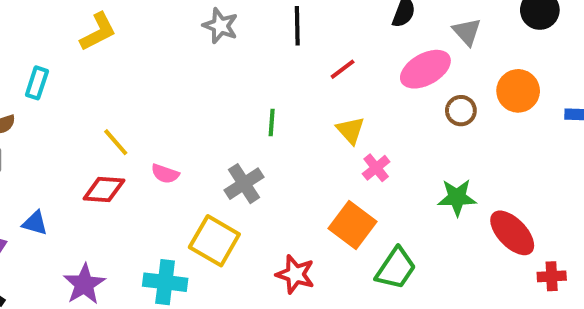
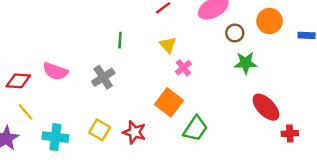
yellow line: (116, 142) -> (25, 112), moved
pink semicircle: (165, 174) -> (55, 71), size x1.5
green star: (457, 197) -> (246, 63), moved
yellow square: (214, 241) -> (100, 130), moved, size x0.7

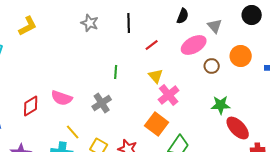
green star: (246, 63) -> (221, 105), moved
pink cross: (183, 68) -> (169, 95), size x1.5
red diamond: (18, 81) -> (31, 106), turned -35
yellow line: (25, 112) -> (73, 132), moved

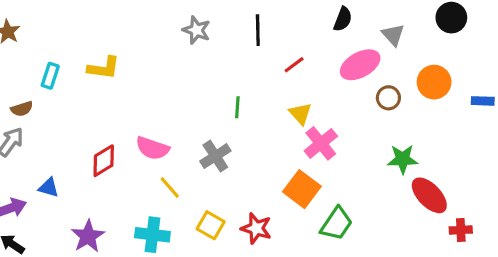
yellow L-shape: (28, 26) -> (104, 68), moved, turned 35
yellow line: (73, 132) -> (170, 187), moved

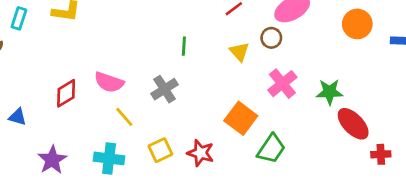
brown circle: (388, 98) -> (271, 38), moved
pink cross: (321, 143) -> (282, 84), moved
yellow square: (211, 225) -> (160, 150), turned 35

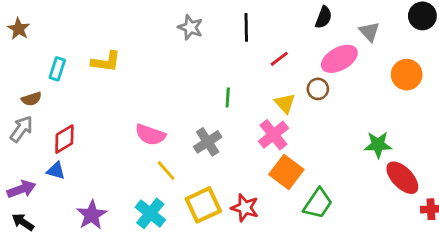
pink cross: (282, 84) -> (273, 135), moved
red diamond: (66, 93) -> (64, 139), moved
yellow square: (160, 150) -> (203, 205), size x1.4
cyan cross: (109, 158) -> (150, 213), turned 32

